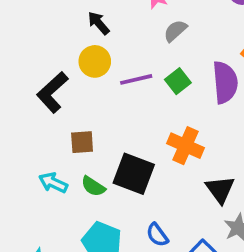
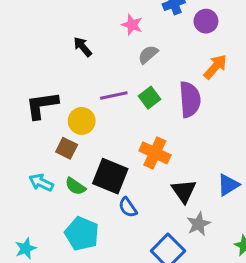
yellow circle: (95, 61) -> (82, 121), moved
black L-shape: (52, 92) -> (42, 105), turned 33
brown square: (82, 142) -> (67, 148), turned 30
blue semicircle: (157, 235) -> (128, 207), moved

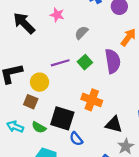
pink star: (132, 25) -> (57, 15), moved
black arrow: (83, 47) -> (24, 23), moved, size x1.6
black triangle: (184, 191) -> (114, 124), turned -36

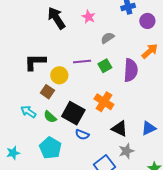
blue semicircle: (76, 139) -> (82, 135), turned -40

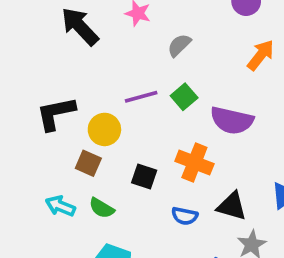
purple semicircle: (131, 70) -> (232, 120), moved, turned 110
black square: (73, 113) -> (144, 176), moved, size x0.6
blue semicircle: (82, 135) -> (185, 216), moved

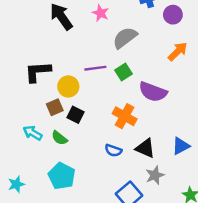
gray semicircle: (179, 45) -> (125, 38), size x1.5
brown square: (88, 163) -> (55, 107), turned 35
black square: (144, 176) -> (75, 115), moved

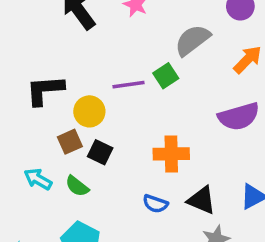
gray semicircle: (125, 38) -> (192, 40), moved
green square: (124, 72) -> (166, 76), moved
purple semicircle: (153, 92) -> (239, 116), moved, turned -36
orange cross: (125, 116) -> (171, 154), turned -30

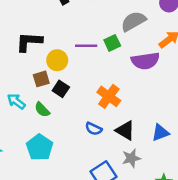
purple semicircle: (239, 116) -> (145, 61), moved
orange cross: (171, 154) -> (109, 96), turned 30

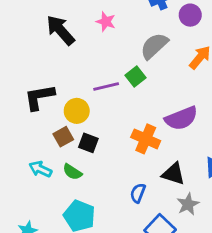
purple semicircle: (145, 61) -> (181, 118), moved
blue semicircle: (94, 129) -> (138, 193), moved, turned 98

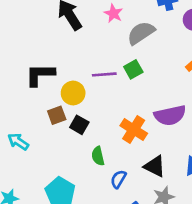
gray semicircle: (154, 46) -> (141, 33), moved
cyan arrow: (40, 169) -> (18, 142), moved
green semicircle: (72, 172) -> (98, 156), moved, turned 36

